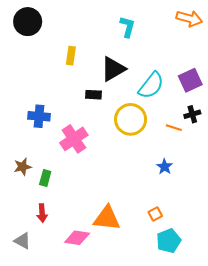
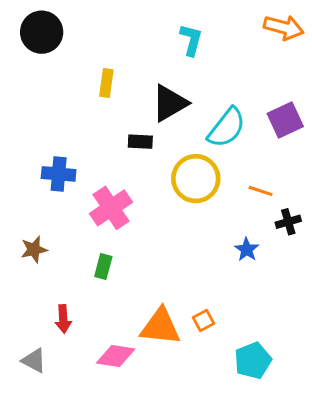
black cross: (192, 114) -> (288, 222), moved
green rectangle: (45, 178) -> (103, 266), moved
orange square: (155, 214) -> (203, 320), moved

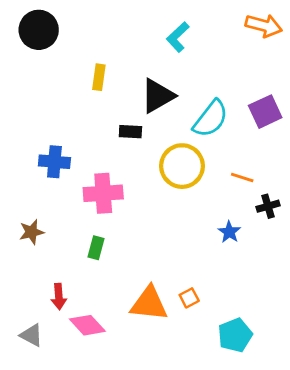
cyan L-shape: (191, 40) -> (178, 37), turned -148
pink cross: (111, 208) -> (103, 193), turned 30
pink diamond: (116, 356) -> (87, 325), moved, turned 39

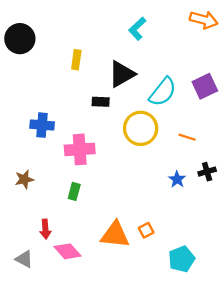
black circle: (39, 30) -> (20, 39), moved
black cross: (268, 206) -> (207, 172), moved

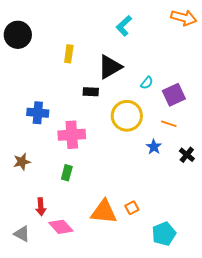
purple square: (205, 86) -> (174, 95), moved
cyan semicircle: (163, 92) -> (147, 83), size x0.5
black cross: (207, 172) -> (187, 155), turned -35
blue star: (177, 179) -> (154, 147), moved

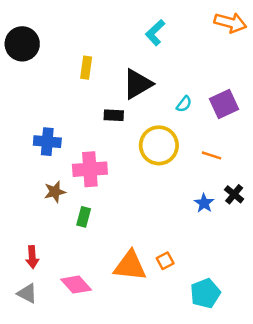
purple square: (174, 95) -> (224, 104), moved
blue star: (154, 147) -> (204, 203), moved
brown star: (22, 162) -> (55, 192), moved
red arrow: (41, 207) -> (32, 257), moved

